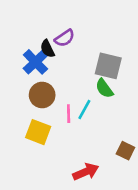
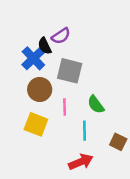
gray square: (108, 66) -> (70, 71), moved
green semicircle: (104, 88) -> (96, 104), moved
cyan line: (84, 110) -> (85, 131), moved, turned -30

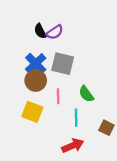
black semicircle: (45, 46) -> (40, 31), moved
blue cross: (33, 58) -> (36, 64), moved

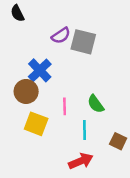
black semicircle: (40, 31) -> (17, 13), moved
gray square: (63, 64) -> (83, 42), moved
brown circle: (36, 80) -> (26, 91), moved

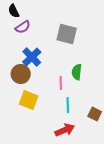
purple semicircle: (61, 36) -> (23, 27), moved
green semicircle: (96, 104) -> (77, 72), moved, turned 42
pink line: (65, 106) -> (61, 83), moved

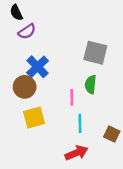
gray square: (67, 34) -> (95, 53), moved
yellow square: (29, 100) -> (34, 118), turned -36

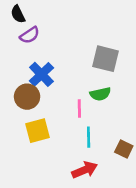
green semicircle: (91, 84) -> (100, 94), turned -108

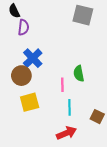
purple semicircle: (30, 35) -> (23, 27), turned -49
gray square: (106, 59) -> (83, 15), moved
green semicircle: (100, 94) -> (79, 74), turned 91

